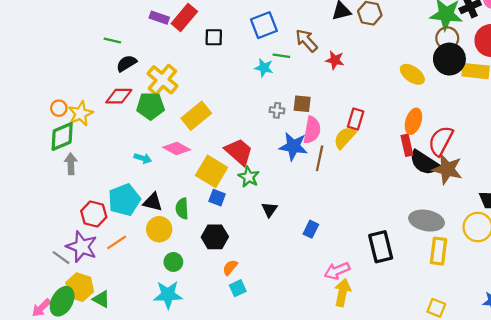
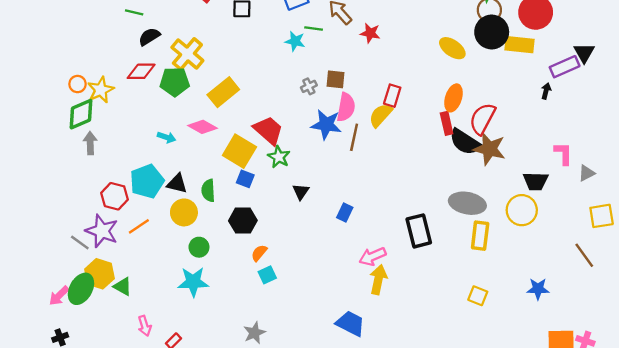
gray cross: (277, 110) -> (309, 86), turned -32

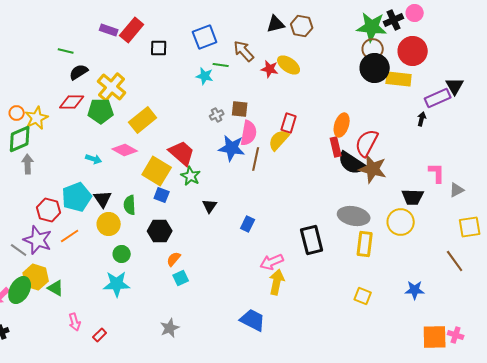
yellow ellipse: (452, 48) -> (289, 65), moved
black triangle: (177, 184) -> (103, 199), turned 42

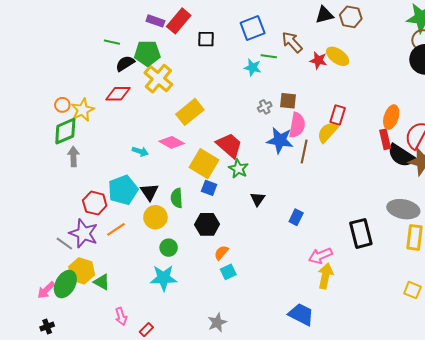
green pentagon: (101, 111) -> (147, 53), moved

